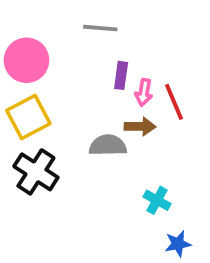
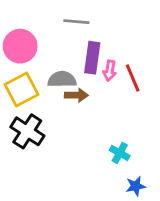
purple rectangle: (121, 75) -> (92, 58), size x1.5
brown arrow: (140, 126) -> (76, 95), moved
gray semicircle: (108, 145) -> (62, 79), moved

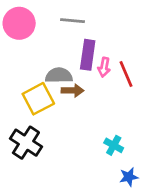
pink circle: (20, 46) -> (19, 23), moved
yellow square: (22, 89) -> (38, 99), moved
black cross: (27, 131) -> (26, 143), moved

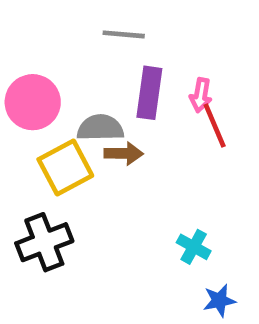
pink circle: (19, 23) -> (33, 102), moved
pink arrow: (104, 67) -> (201, 95), moved
black cross: (26, 143) -> (44, 242), turned 36

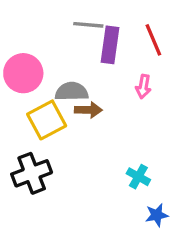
purple rectangle: (149, 93) -> (110, 45), moved
pink arrow: (201, 95) -> (143, 87), moved
red line: (215, 125) -> (153, 40), moved

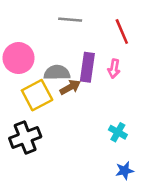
purple rectangle: (110, 45) -> (87, 67), moved
brown arrow: (88, 110) -> (70, 87), turned -30
cyan cross: (138, 177) -> (118, 132), moved

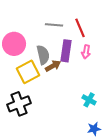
gray line: (70, 20) -> (54, 25), moved
red line: (122, 32) -> (80, 28), moved
gray semicircle: (57, 73) -> (43, 55), turned 78

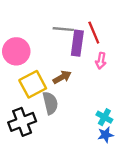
purple rectangle: (66, 51) -> (77, 43), moved
gray semicircle: (43, 55) -> (50, 103), moved
blue star: (94, 129) -> (106, 135), moved

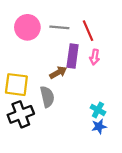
purple rectangle: (77, 43) -> (73, 56), moved
pink circle: (16, 51) -> (27, 27), moved
yellow square: (33, 84) -> (16, 85), moved, turned 35

